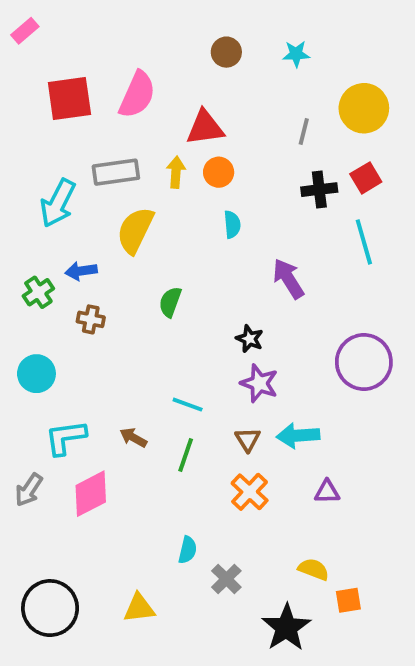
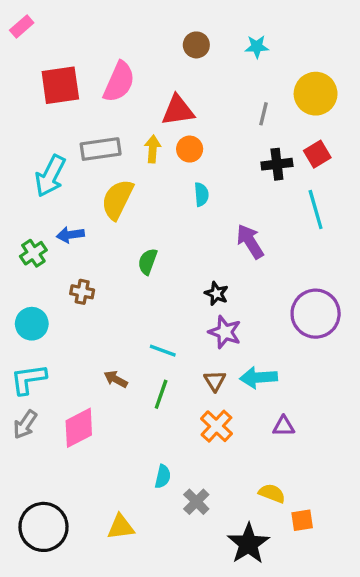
brown cross: (91, 319) -> (82, 292), moved
cyan L-shape: (66, 438) -> (28, 379), moved

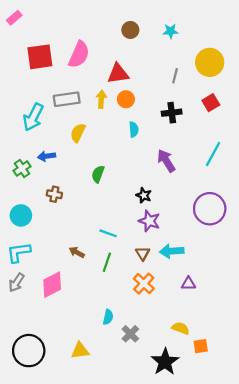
black cross: (277, 164) -> (172, 113), moved
yellow semicircle: (117, 199) -> (78, 133), size x0.7
cyan line: (316, 210) -> (213, 154), moved, turned 45

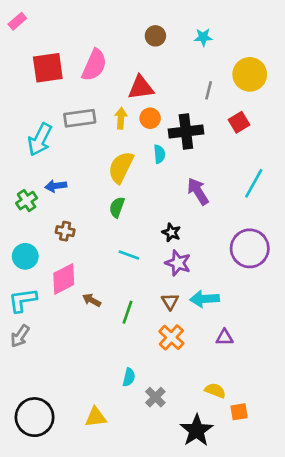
red square: (211, 103) -> (239, 122), moved
black cross: (172, 113) -> (186, 131), moved, size x1.4
yellow semicircle: (78, 133) -> (121, 167), moved, size x1.4
cyan line: (108, 233) -> (129, 255), moved
pink diamond: (52, 285) -> (64, 279), moved

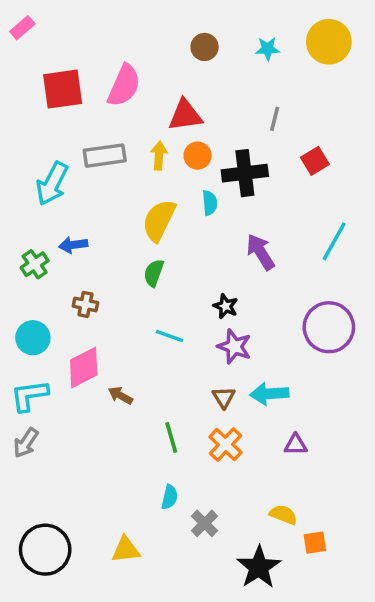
yellow circle: (250, 74) -> (329, 42), moved
green line: (128, 312) -> (171, 438), moved, turned -35

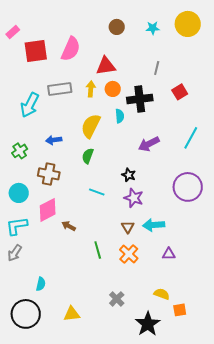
pink rectangle: (22, 28) -> (13, 32), moved
blue arrow: (73, 245) -> (54, 140), moved
purple arrow: (261, 252) -> (149, 144), turned -85
brown cross: (85, 304) -> (49, 174), size x1.5
cyan semicircle: (169, 497) -> (41, 284), moved

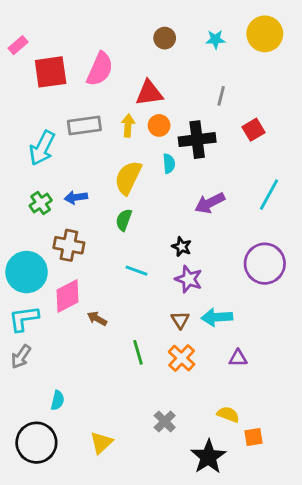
green cross: (20, 151) -> (41, 203), moved
cyan circle: (19, 193) -> (27, 272), size x1.5
yellow triangle: (72, 314) -> (101, 443), turned -36

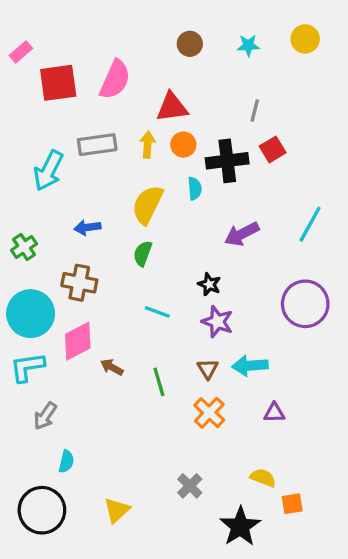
yellow circle: (265, 34) -> (305, 39), size x0.7
red square: (254, 130) -> (273, 149), moved
green cross: (41, 203) -> (24, 247), moved
green line: (138, 352) -> (159, 382), moved
gray arrow: (21, 357) -> (45, 416), moved

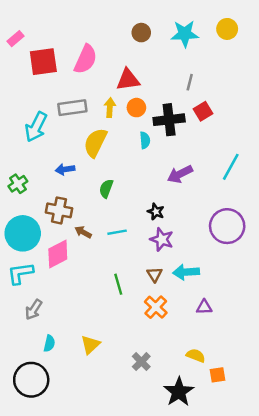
cyan star: (248, 45) -> (185, 34), size x1.6
yellow semicircle: (148, 205) -> (95, 143), moved
cyan line: (157, 312) -> (117, 232), turned -30
brown arrow: (112, 367) -> (83, 232), moved
yellow triangle: (117, 510) -> (90, 345), moved

